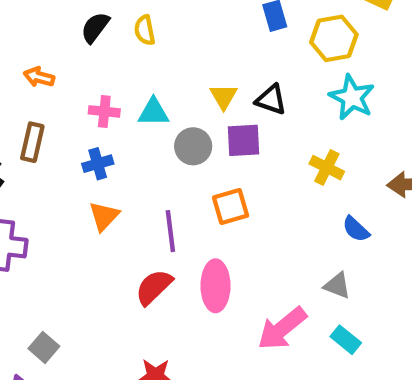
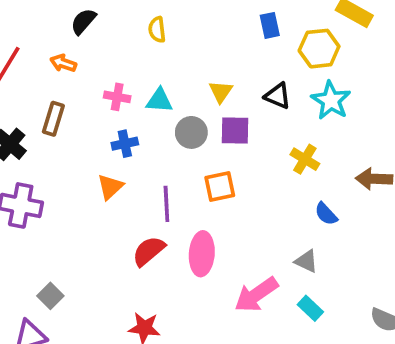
black semicircle: (95, 27) -> (83, 21), moved
black triangle: (271, 100) -> (278, 96), moved
blue cross: (98, 164) -> (125, 144), moved

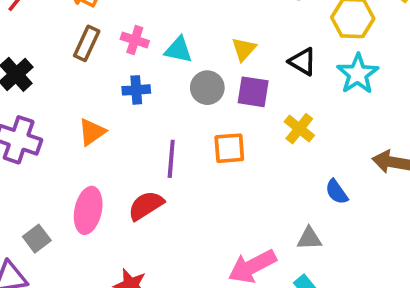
brown rectangle: (53, 119) -> (87, 43), moved
yellow cross: (305, 159) -> (299, 129), moved
orange triangle: (110, 187) -> (92, 132), moved
pink ellipse: (202, 254) -> (88, 210), moved
gray triangle: (306, 261) -> (309, 238), turned -35

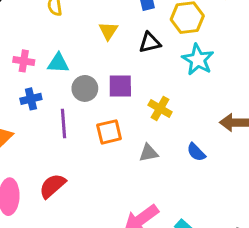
yellow triangle: (244, 49) -> (108, 31), moved
black triangle: (303, 62) -> (150, 43), moved, turned -35
purple line: (171, 159) -> (63, 124), moved
gray triangle: (309, 238) -> (149, 153), moved

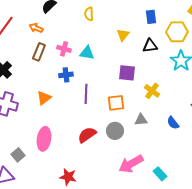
gray circle: (85, 88) -> (115, 131), moved
red semicircle: (52, 186) -> (87, 135), moved

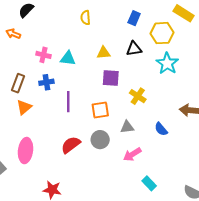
yellow semicircle: (89, 14) -> (85, 18), moved
blue rectangle: (151, 17) -> (134, 18), turned 32
yellow triangle: (123, 35) -> (104, 53), moved, turned 48
brown rectangle: (39, 52) -> (18, 83), moved
pink arrow: (131, 164) -> (132, 154), moved, size x0.7

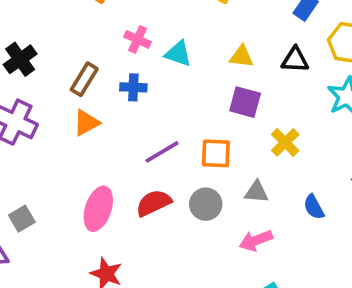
purple line: (68, 102) -> (162, 152), moved, turned 48
pink ellipse: (25, 151) -> (98, 209), moved

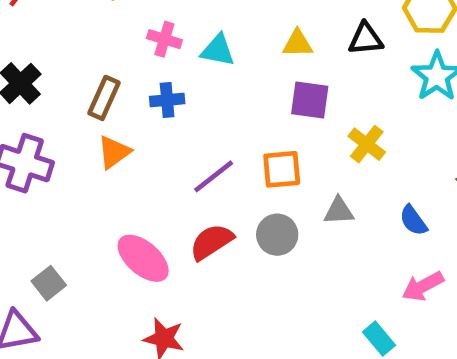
pink ellipse: (98, 209) -> (143, 258), turned -60
pink arrow: (256, 240) -> (423, 286), moved

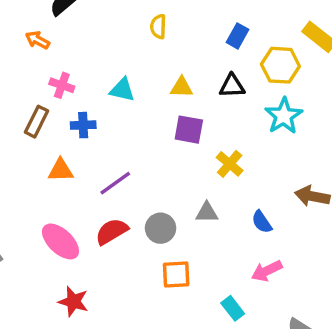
pink cross: (164, 39) -> (62, 85), moved
orange triangle: (114, 152) -> (61, 170), moved, turned 32
orange square: (282, 169) -> (176, 275), moved

